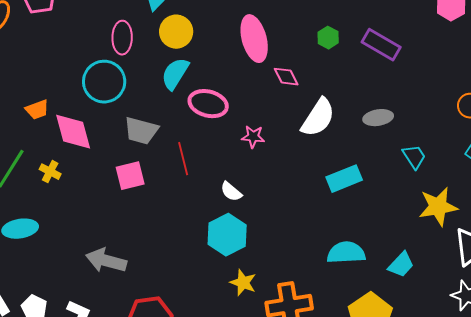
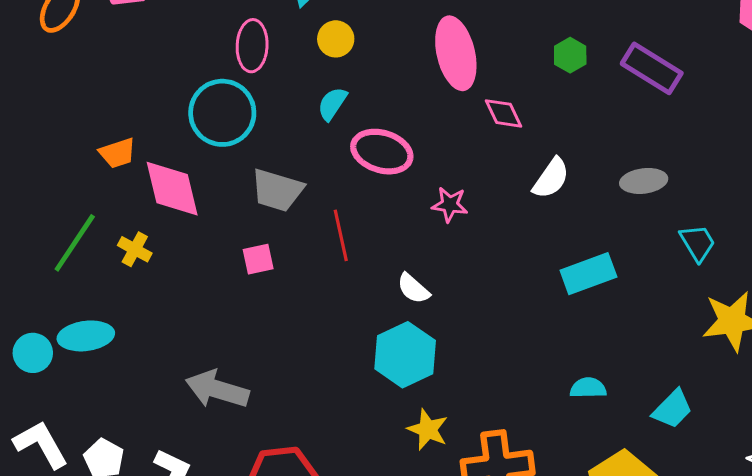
yellow circle: (176, 32) -> (336, 39), size x0.7
cyan semicircle: (175, 74) -> (332, 104), size x0.7
white semicircle: (318, 118) -> (551, 178), size x0.7
pink square: (130, 176) -> (258, 259), size x0.7
cyan semicircle: (346, 253) -> (588, 388), size x0.6

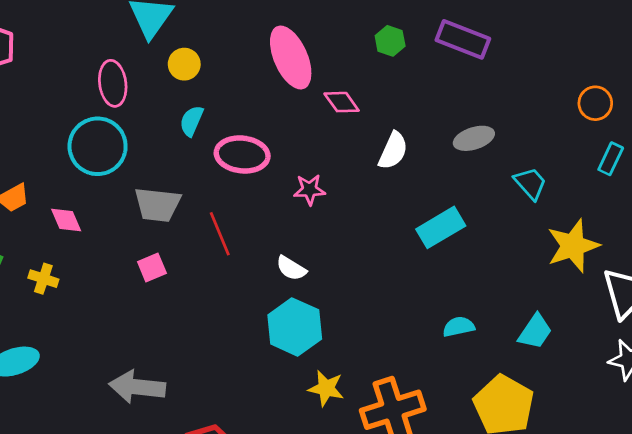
pink diamond: (172, 189) -> (66, 220), size x0.6

